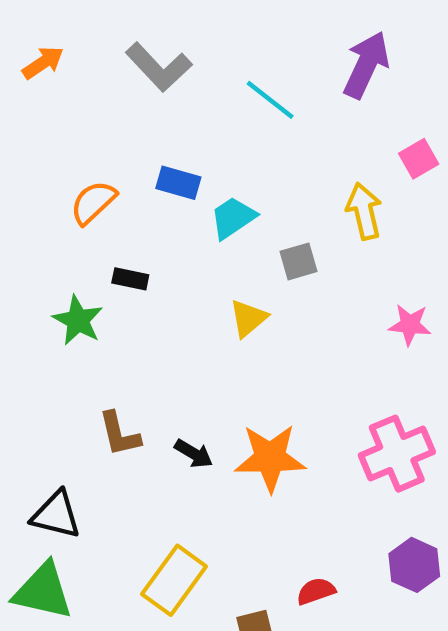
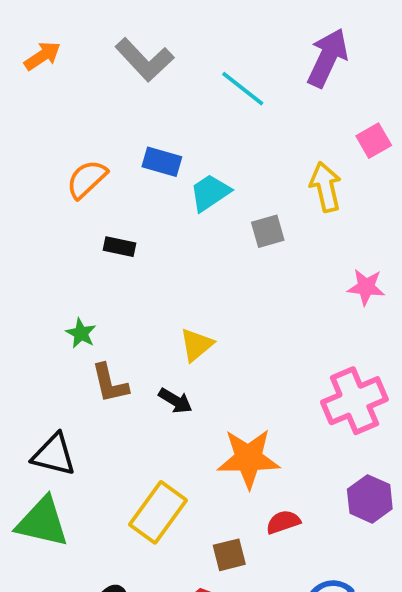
yellow triangle: (248, 318) -> (196, 345), moved
green star: (78, 320) -> (81, 333), moved, size x0.7
orange star: (270, 458) -> (249, 458), moved

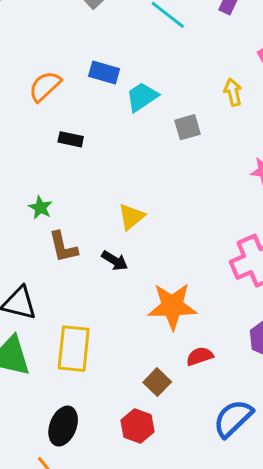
yellow arrow: (326, 187) -> (233, 92), size x0.7
yellow rectangle: (158, 512) -> (74, 349), moved, turned -30
brown square: (229, 555) -> (157, 382), turned -32

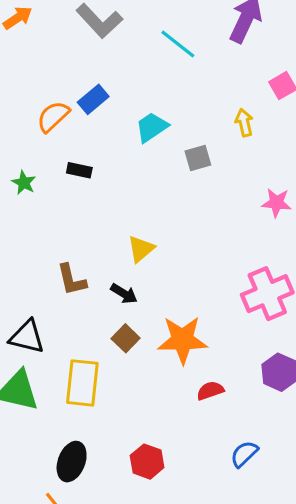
blue rectangle: (104, 73) -> (93, 99), moved, turned -56
green star: (40, 208) -> (24, 183), moved
brown square: (157, 382) -> (126, 338), moved
blue semicircle: (233, 418) -> (244, 454), size x0.7

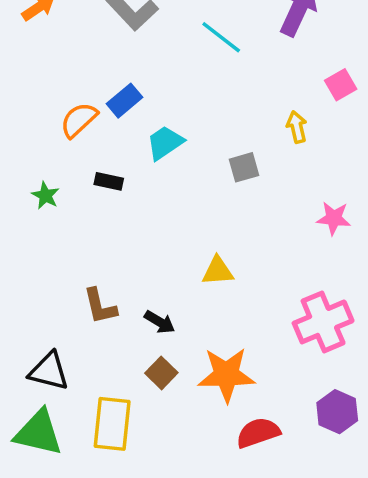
cyan trapezoid: (152, 127) -> (165, 143), moved
yellow triangle: (141, 249) -> (218, 271), moved, turned 36
red semicircle: (210, 391) -> (258, 433), size x1.4

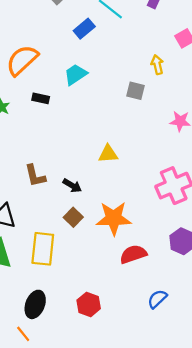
blue rectangle: (125, 101) -> (84, 29), moved
orange semicircle: (79, 120) -> (22, 60), size x1.4
gray square: (244, 167) -> (135, 91), moved, turned 30

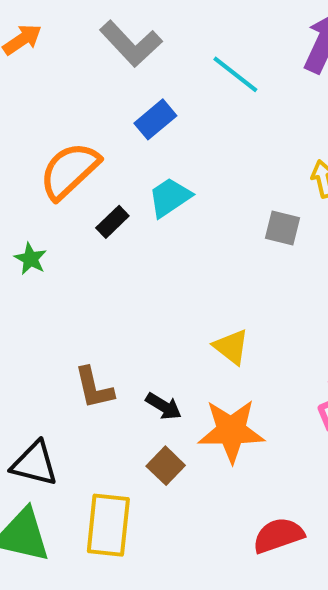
blue rectangle: (84, 29) -> (155, 119), moved
black rectangle: (41, 98) -> (112, 222), moved, turned -56
yellow triangle: (108, 154) -> (231, 347), turned 42
orange star: (114, 218) -> (231, 431), moved

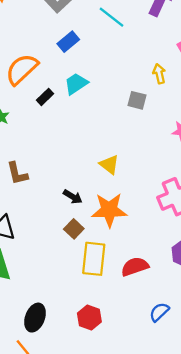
brown L-shape: (94, 388) -> (17, 173), moved
yellow rectangle: (108, 525) -> (94, 259), moved

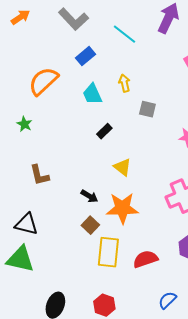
yellow arrow: (159, 74) -> (124, 83), moved
cyan trapezoid: (76, 84) -> (92, 94), turned -80
black rectangle: (45, 97) -> (104, 131), moved

